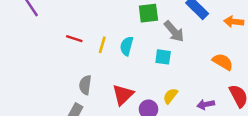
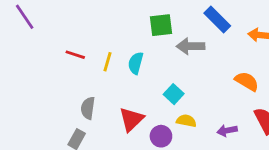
gray arrow: (174, 31) -> (191, 46), turned 130
cyan square: (163, 57) -> (174, 94), moved, turned 35
yellow semicircle: (170, 96) -> (186, 121), turned 63

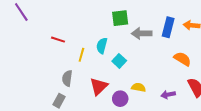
blue rectangle: (217, 20) -> (168, 27), moved, turned 60
yellow line: (108, 62) -> (81, 55), moved
cyan square: (174, 94) -> (119, 61), moved

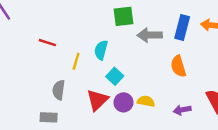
orange semicircle: (182, 59) -> (178, 66), moved, turned -138
cyan square: (119, 61) -> (115, 76), moved
purple circle: (120, 99) -> (123, 102), moved
gray rectangle: (59, 101) -> (49, 117), turned 64

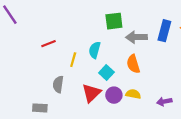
red line: (47, 43) -> (49, 44), turned -40
orange semicircle: (178, 66) -> (133, 64), moved
gray rectangle: (49, 117) -> (40, 108), moved

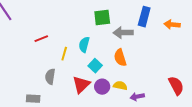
blue rectangle: (164, 31) -> (144, 17), moved
purple arrow: (164, 102) -> (137, 97), moved

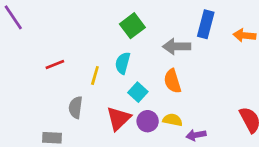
green square: (102, 18) -> (132, 26), moved, turned -30
red line: (41, 39) -> (55, 64), moved

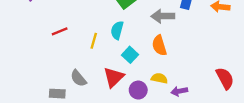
gray semicircle: (76, 107) -> (78, 78), moved, turned -48
purple circle: (148, 121) -> (138, 90), moved

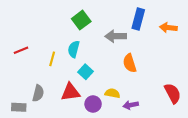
orange semicircle: (159, 45) -> (130, 63), moved
red triangle: (114, 77) -> (70, 92), turned 36
gray semicircle: (78, 78) -> (38, 93), turned -126

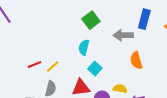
red line: (21, 50) -> (35, 64), moved
yellow line: (52, 59) -> (53, 66), moved, turned 32

